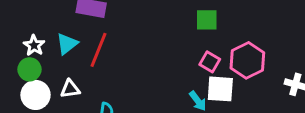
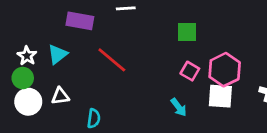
red line: (99, 50) -> (112, 60), moved, turned -72
white square: (220, 89) -> (220, 96), moved

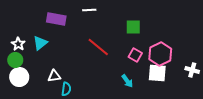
red line: (112, 60) -> (98, 47), moved
white triangle: (60, 96) -> (54, 76), moved

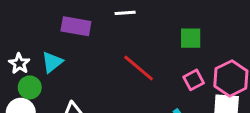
pink square: (135, 55) -> (194, 80), turned 32
green circle: (15, 60) -> (30, 87), moved

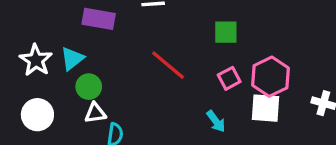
white star: (19, 64) -> (36, 60), size x1.4
green circle: (30, 87) -> (89, 87), moved

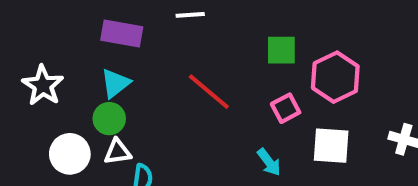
cyan triangle: (72, 58) -> (115, 83), moved
pink hexagon: (270, 77) -> (335, 77), moved
white circle: (37, 115) -> (70, 154), moved

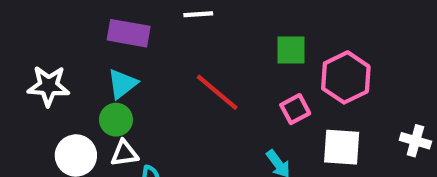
white star: (43, 85) -> (49, 86), turned -30

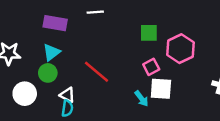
red line: (217, 92) -> (96, 72), moved
white square: (342, 147) -> (161, 89), moved
white triangle: (124, 153) -> (67, 95), moved, turned 35

